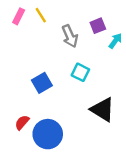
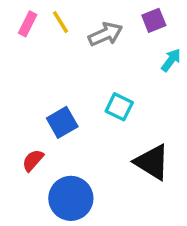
purple square: (98, 26) -> (154, 20), moved
gray arrow: (70, 36) -> (105, 34), moved, turned -90
red semicircle: (22, 122) -> (33, 160), moved

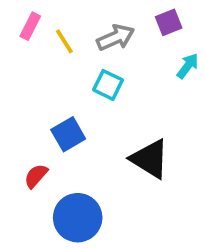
yellow line: (60, 22) -> (64, 41), moved
cyan square: (119, 107) -> (108, 85), moved
black triangle: (152, 162) -> (150, 159), moved

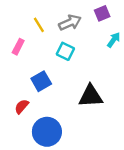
pink rectangle: (30, 26) -> (18, 47), moved
black triangle: (150, 159) -> (91, 96), turned -35

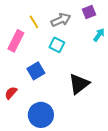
pink rectangle: (18, 47) -> (16, 41), size x1.5
black triangle: (91, 96) -> (79, 84), turned -35
red semicircle: (22, 106) -> (11, 93), moved

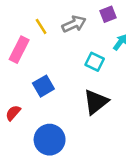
cyan square: (57, 45) -> (95, 62), moved

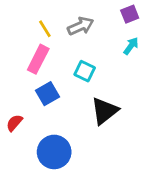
purple square: (108, 14) -> (130, 14), moved
pink rectangle: (19, 50) -> (38, 59), moved
cyan square: (95, 62) -> (85, 71), moved

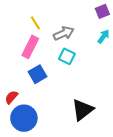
gray arrow: (81, 26) -> (64, 33), moved
black triangle: (104, 111) -> (83, 110), moved
blue circle: (54, 152) -> (24, 118), moved

